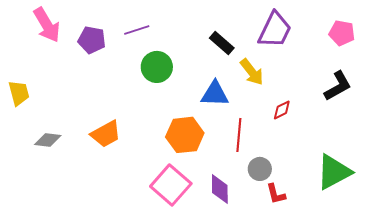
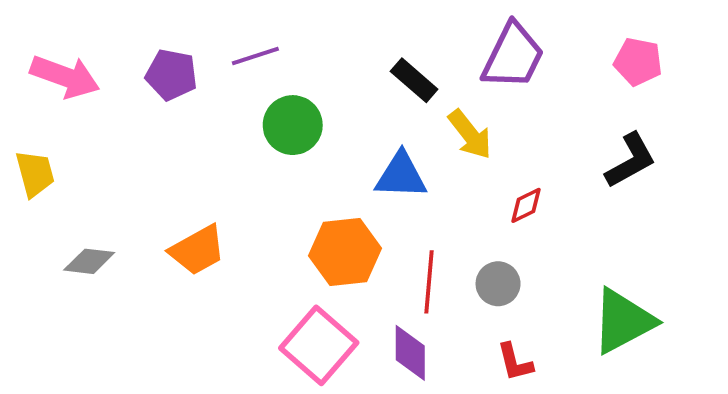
pink arrow: (47, 25) -> (65, 77), moved, turned -39
red line: (239, 135) -> (429, 282), moved
gray circle: (260, 169) -> (498, 284), moved

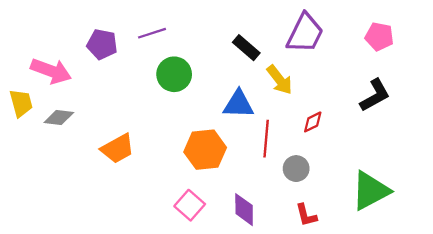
pink arrow: (65, 77) -> (51, 71), moved
gray diamond: (89, 261) -> (59, 118), moved
red line: (429, 282) -> (266, 139), moved
pink square: (319, 345) -> (190, 205), size x0.7

